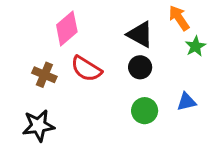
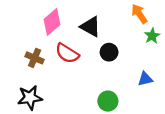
black triangle: (140, 34) -> (90, 27), moved
green circle: (145, 111) -> (108, 101), moved

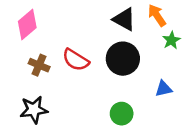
pink diamond: (52, 22) -> (27, 25), moved
black triangle: (90, 27) -> (124, 19), moved
black circle: (109, 52) -> (123, 59), size x1.6

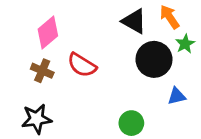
pink diamond: (27, 25) -> (48, 32), moved
black circle: (123, 59) -> (154, 59), moved

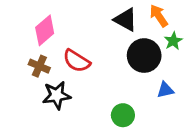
black star: (37, 119) -> (57, 95), moved

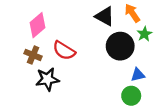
green circle: (123, 115) -> (131, 96), moved

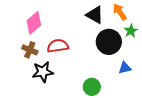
red semicircle: (64, 51) -> (58, 46), turned 140
green circle: (131, 96) -> (92, 87), moved

